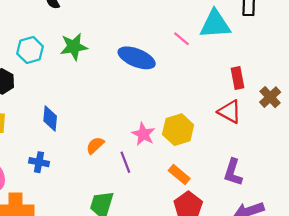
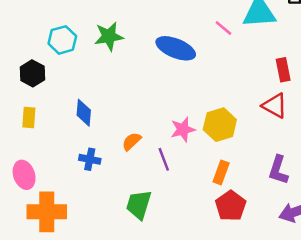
pink star: (143, 134) -> (183, 129), turned 30
blue cross: (39, 162) -> (90, 159), moved
orange rectangle: (179, 174) -> (221, 172), turned 70

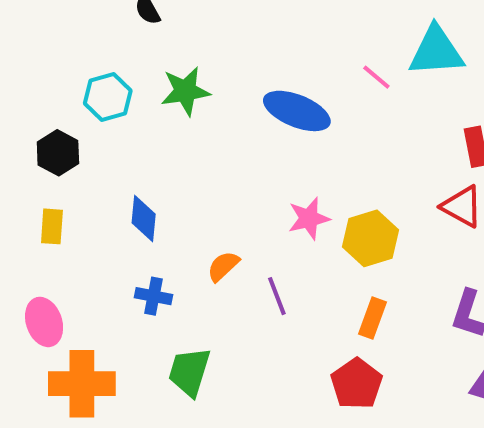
pink star: (183, 129) -> (309, 218), moved
green trapezoid: (139, 205) -> (189, 372), moved
red pentagon: (231, 206) -> (357, 384), moved

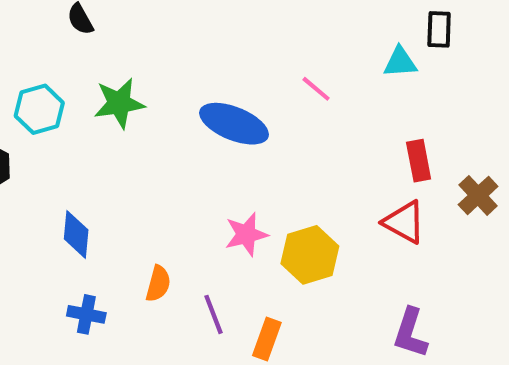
cyan triangle: (436, 51) -> (400, 62), moved, size x0.6
orange semicircle: (223, 266) -> (158, 284), turned 148
orange rectangle: (372, 318) -> (267, 339), moved

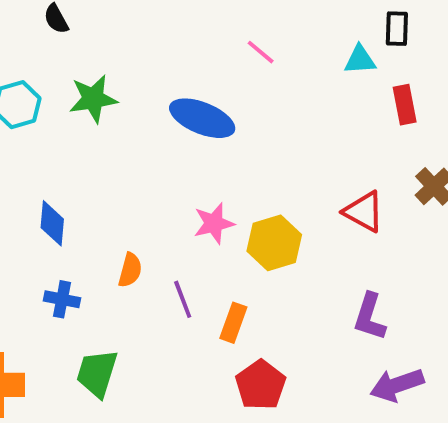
pink line: (316, 89) -> (261, 52), moved
red rectangle: (419, 161) -> (405, 105), moved

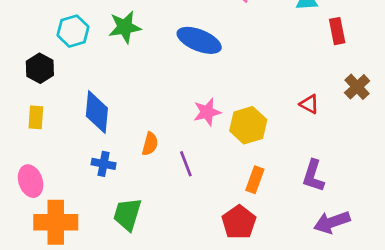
red triangle: (364, 212) -> (309, 104), size x0.7
blue diamond: (52, 223) -> (97, 112), size x1.4
orange rectangle: (233, 323) -> (255, 180), moved

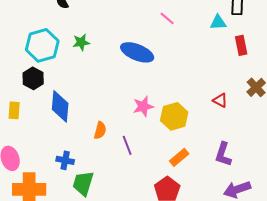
green star: (125, 27) -> (81, 42), size x0.7
cyan hexagon: (73, 31) -> (42, 45), size x1.4
black hexagon: (40, 68) -> (33, 78), moved
blue cross: (104, 164) -> (65, 160), moved
orange rectangle: (255, 180) -> (179, 157), turned 30

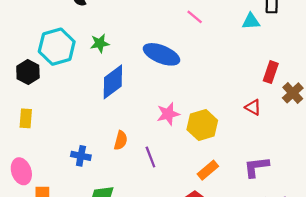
red rectangle: (241, 45) -> (271, 72), moved, turned 30
black hexagon: (33, 78) -> (28, 72), moved
blue diamond: (60, 106) -> (113, 82), moved, turned 48
purple L-shape: (223, 154) -> (256, 167), turned 65
blue cross: (65, 160) -> (81, 156), moved

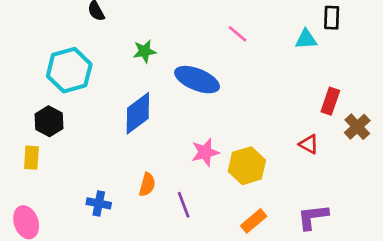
green star: (100, 43) -> (145, 51), moved
black hexagon: (28, 72) -> (49, 121), moved

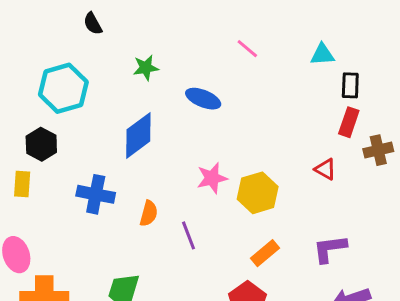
black rectangle: (332, 18) -> (350, 85), moved
blue ellipse: (197, 80) -> (203, 99), size x0.7
brown cross: (357, 127) -> (378, 150), turned 30
blue cross: (99, 203) -> (96, 194), moved, size x1.4

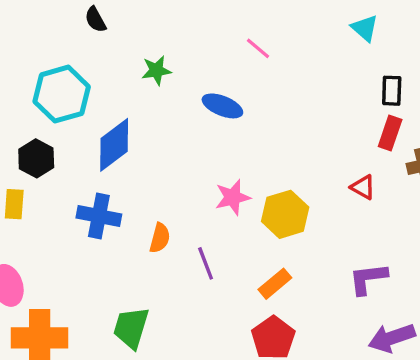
pink line: (247, 49) -> (258, 48), moved
cyan triangle: (322, 54) -> (365, 28), moved, turned 45
blue diamond: (138, 135) -> (114, 145), moved
orange rectangle: (265, 253) -> (275, 284), moved

